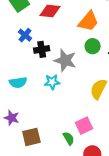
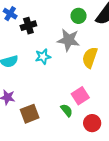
gray star: (65, 60) -> (68, 40), moved

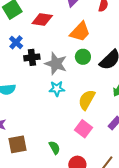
gray star: (68, 40) -> (56, 64), moved
cyan star: (43, 57) -> (57, 89), moved
pink square: (80, 96) -> (84, 129), moved, turned -30

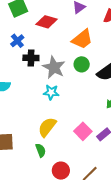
yellow semicircle: (87, 100) -> (47, 127), moved
pink square: (84, 129) -> (83, 131), moved

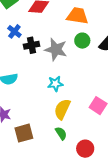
orange trapezoid: (82, 39) -> (77, 16), turned -120
cyan star: (51, 92) -> (55, 84), moved

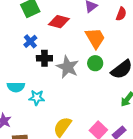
orange trapezoid: (77, 16) -> (95, 38), turned 40
cyan star: (55, 84) -> (37, 98), moved

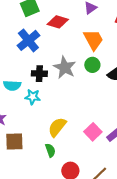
blue cross: (30, 41) -> (28, 40), size x1.6
black cross: (44, 58) -> (39, 74), moved

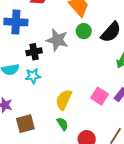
blue cross: (28, 40) -> (16, 22), turned -35

